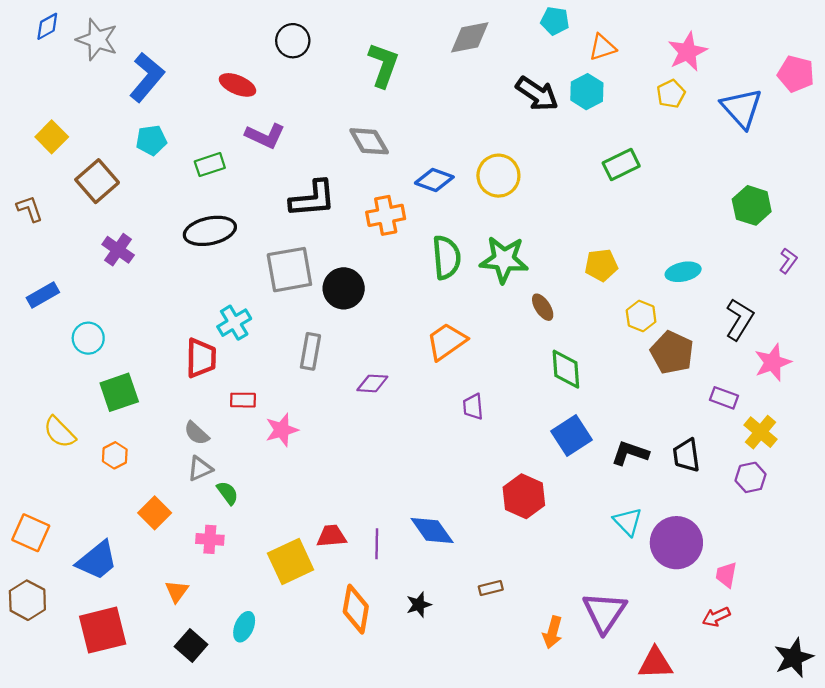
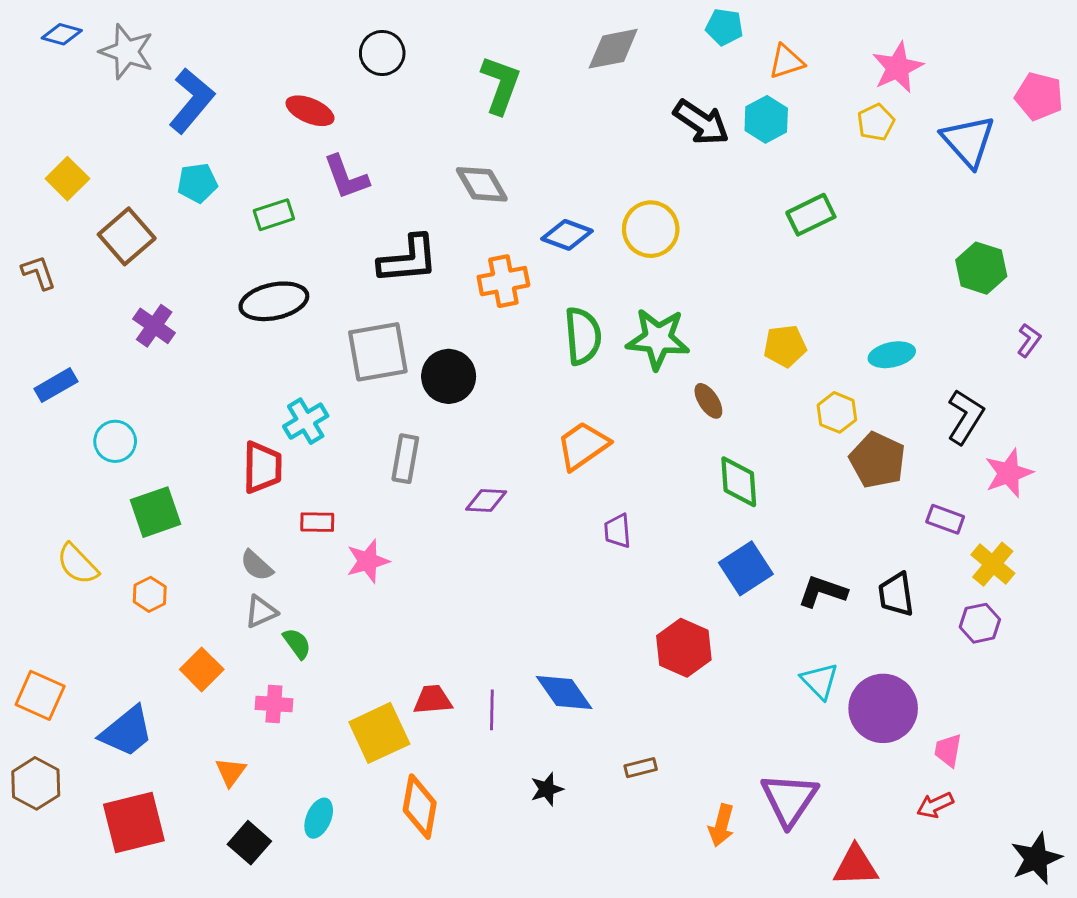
blue diamond: (47, 26) -> (62, 34), turned 44
purple L-shape: (265, 136) -> (346, 177), turned 45
orange diamond: (356, 609) -> (420, 807), moved

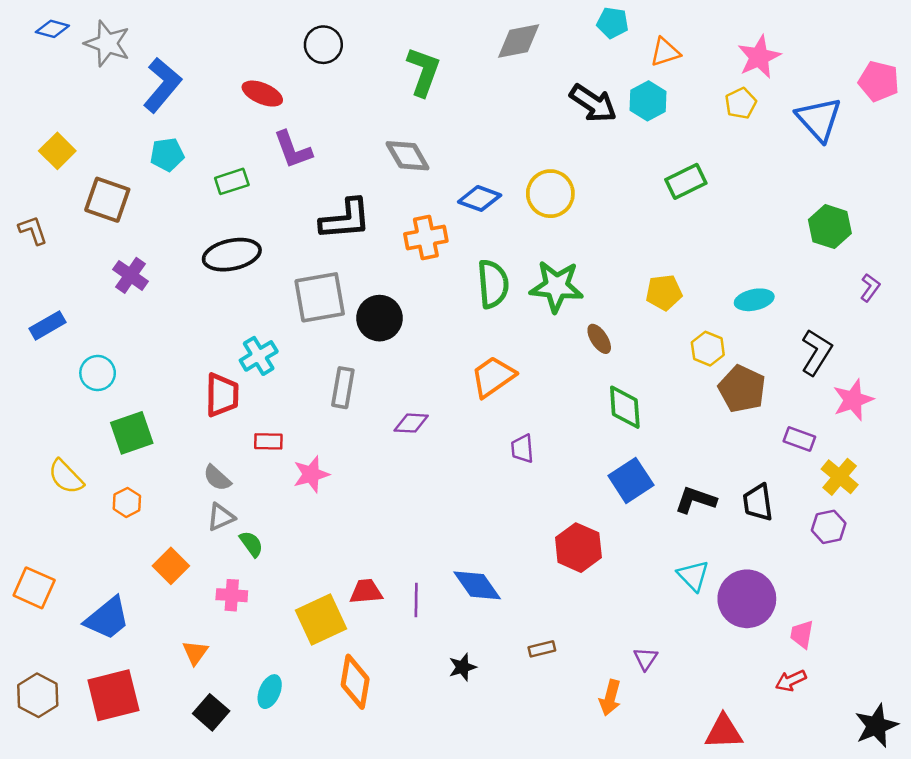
brown square: (127, 236) -> (107, 200), turned -30
brown hexagon: (36, 783) -> (38, 695), moved
purple triangle: (789, 799) -> (646, 659), moved, size x0.5

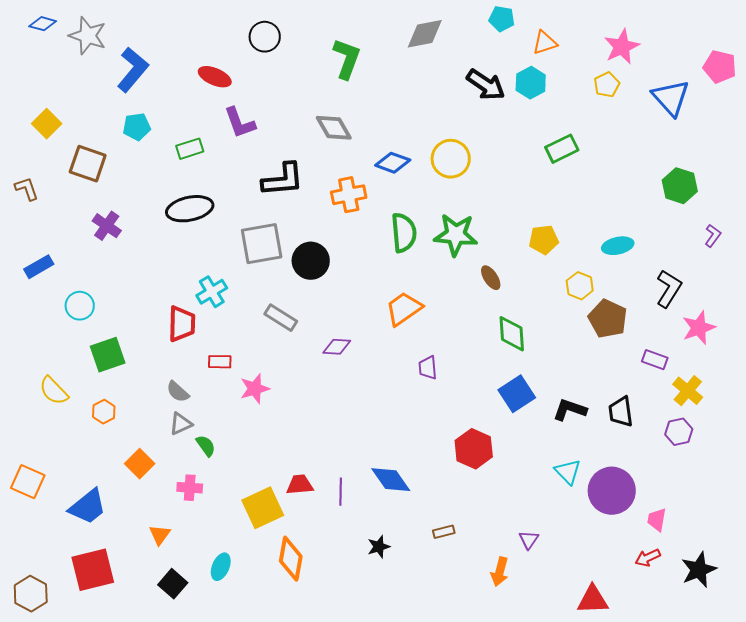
gray rectangle: (343, 388) -> (281, 318), turned -68
brown hexagon: (38, 695) -> (31, 594), moved
black star: (876, 726) -> (699, 570), moved

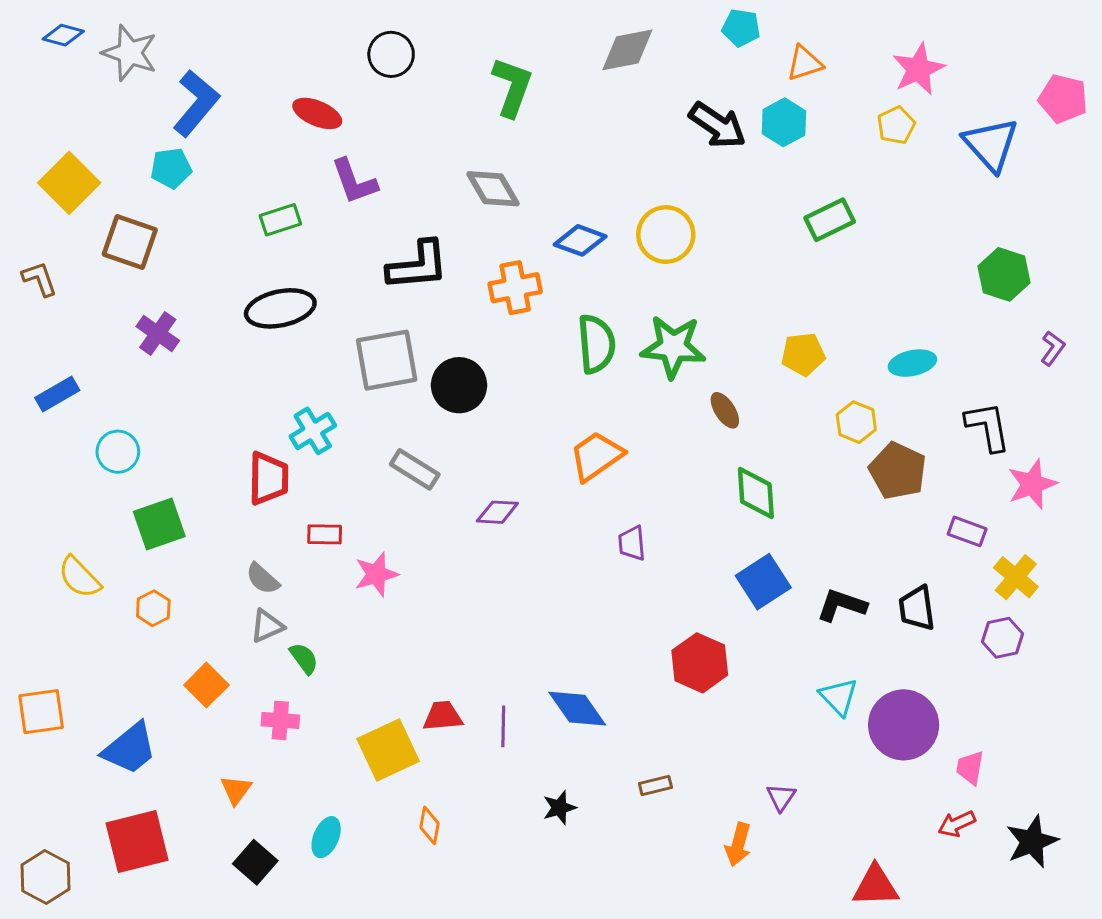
yellow square: (47, 124) -> (69, 183), size x1.4
cyan pentagon: (137, 127) -> (171, 168), moved
black L-shape: (669, 289) -> (988, 427), turned -42
orange square: (28, 482) -> (41, 712), turned -32
orange diamond: (291, 559) -> (429, 825), size x0.6

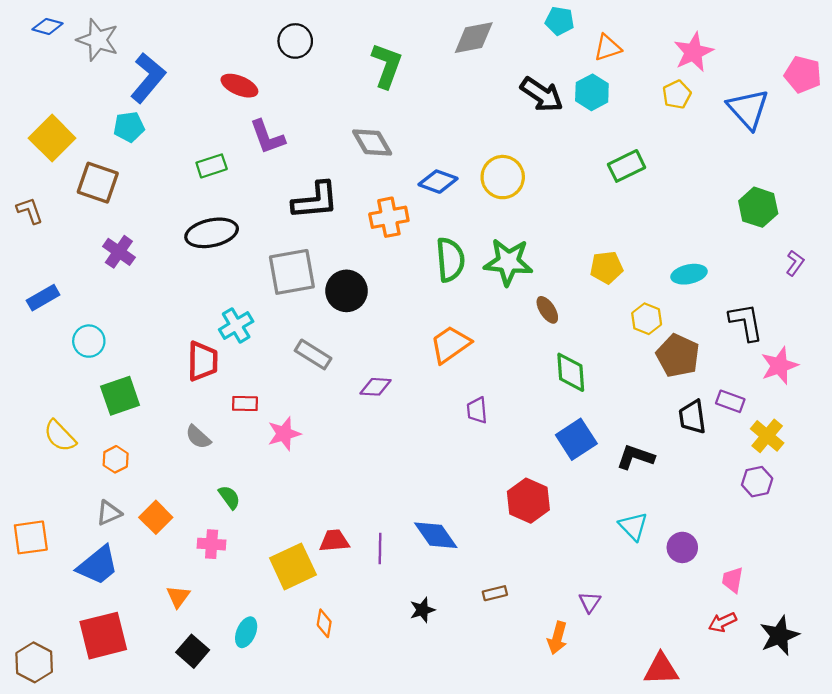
black trapezoid: (917, 608) -> (692, 417), moved
gray triangle: (267, 626) -> (109, 513), moved
purple circle: (904, 725) -> (682, 547), size x0.6

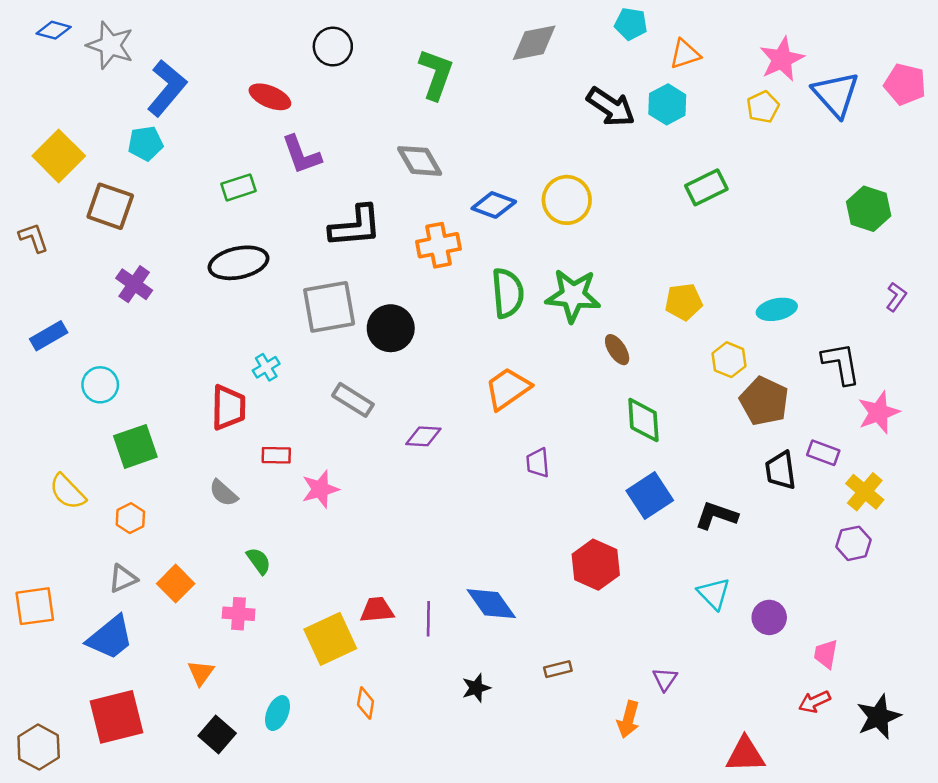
blue triangle: (748, 109) -> (836, 94), moved
green hexagon: (758, 207) -> (869, 209), moved
cyan cross: (236, 325) -> (266, 367), size x0.7

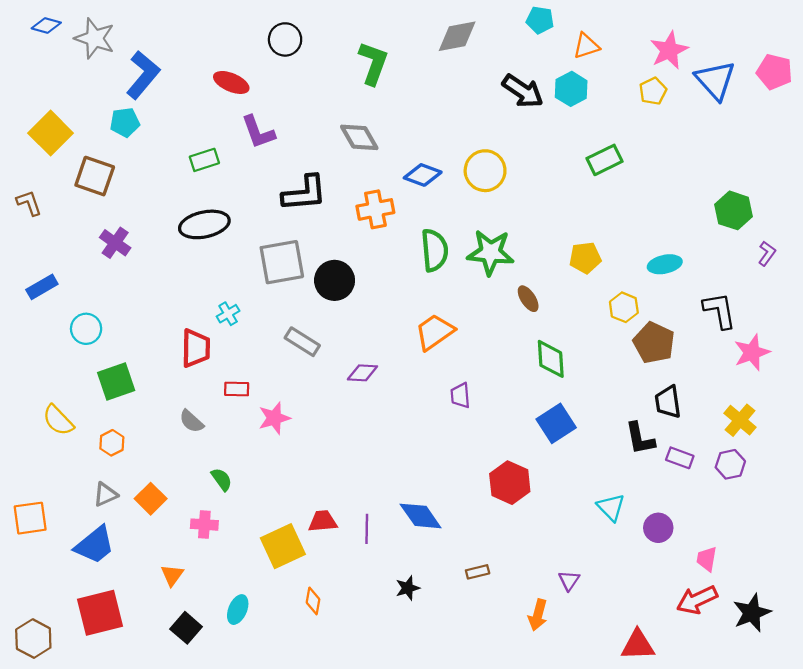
green hexagon: (869, 209) -> (734, 210), moved
purple rectangle: (823, 453) -> (680, 458), moved
black L-shape: (716, 516) -> (640, 438), moved, turned -120
red arrow: (814, 702) -> (697, 600), size x1.5

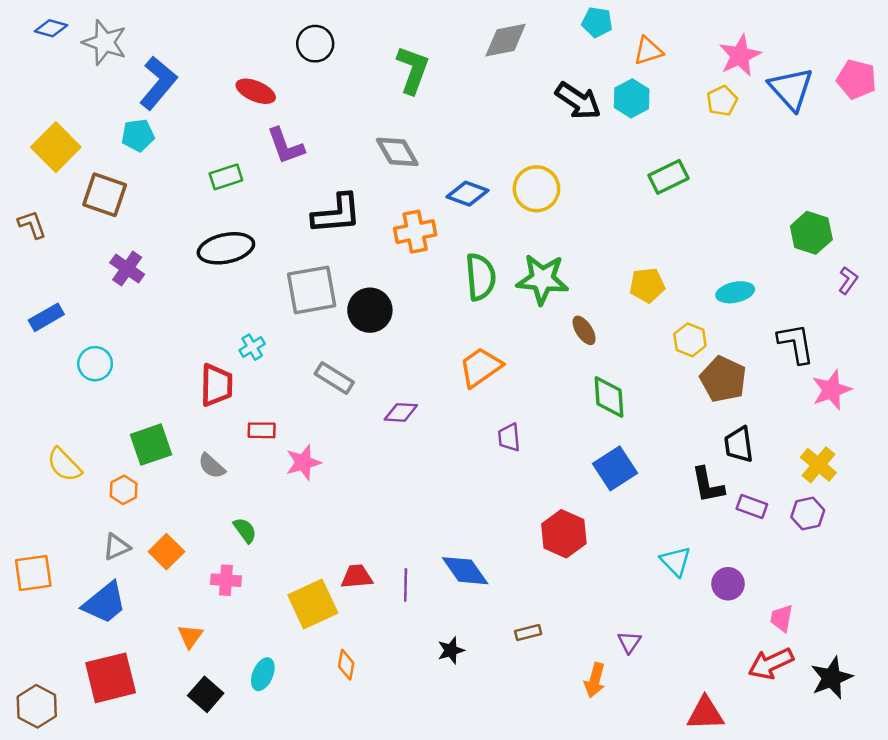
green square: (116, 381) -> (151, 445), moved

